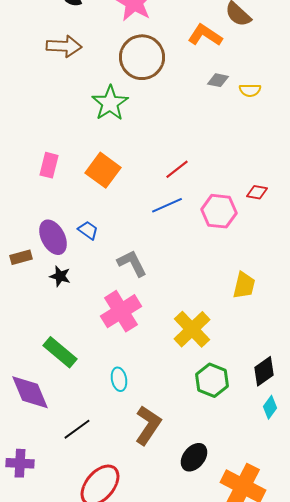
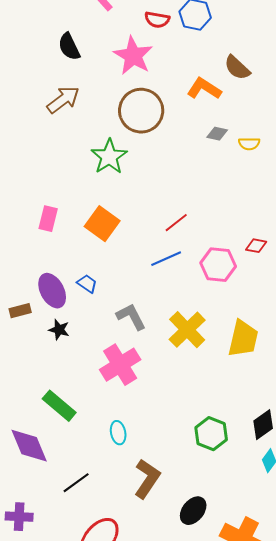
brown arrow: (64, 46) -> (63, 100), turned -40
yellow trapezoid: (244, 285) -> (243, 339), size x1.4
yellow cross: (192, 329) -> (187, 330), moved

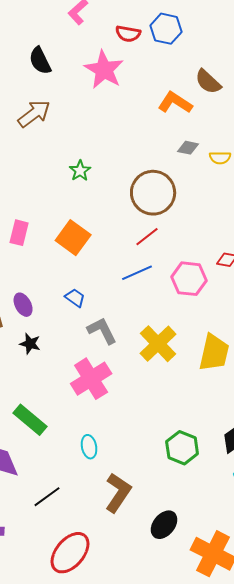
brown circle: (141, 111) -> (153, 193), moved
green star: (109, 157) -> (80, 171), size x0.6
blue trapezoid: (87, 284) -> (75, 298), moved
purple ellipse: (52, 291) -> (23, 305), size x0.7

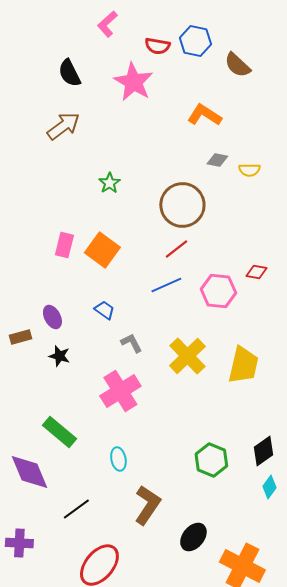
brown semicircle: (208, 82) -> (237, 65), moved
pink rectangle: (19, 233) -> (64, 245), moved
gray L-shape: (102, 331) -> (131, 343), size x0.7

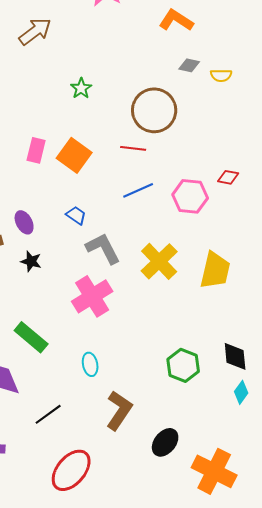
red line: (176, 249) -> (133, 148), moved, turned 45
gray L-shape: (131, 343) -> (103, 248), size x1.6
black diamond: (263, 451) -> (235, 356), turned -60

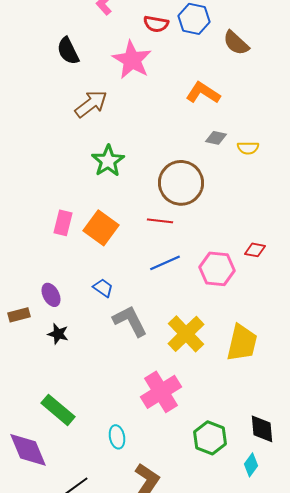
brown arrow: (35, 31) -> (91, 104), moved
green star: (81, 88) -> (108, 161), size x1.5
pink cross: (92, 296) -> (161, 392), moved
cyan diamond: (241, 392) -> (251, 465), moved

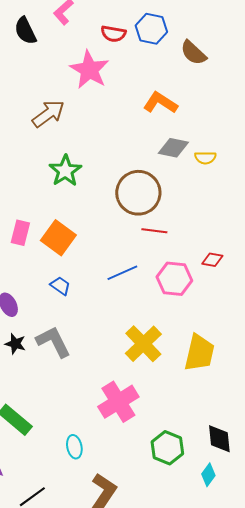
black semicircle: (68, 51) -> (25, 31), moved
gray diamond: (216, 138) -> (173, 148), size x1.4
red line: (160, 221) -> (154, 231), moved
blue trapezoid: (103, 288) -> (60, 286), moved
gray L-shape: (130, 321) -> (53, 342), moved

